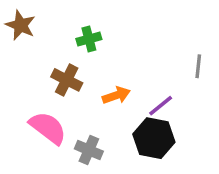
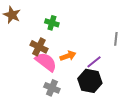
green cross: (89, 39) -> (52, 23), turned 32
pink semicircle: (48, 128) -> (46, 62), moved

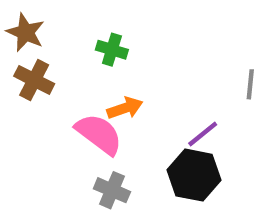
brown cross: (39, 47) -> (34, 80), moved
orange arrow: (68, 56) -> (125, 108), moved

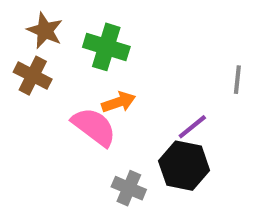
brown star: (25, 32) -> (45, 31), moved
green cross: (112, 50) -> (106, 47), size x1.5
gray cross: (112, 190) -> (129, 188), moved

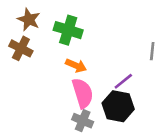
orange arrow: (119, 102) -> (76, 66), turned 42
pink semicircle: (94, 127) -> (83, 93), moved, turned 36

